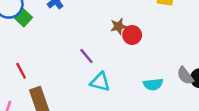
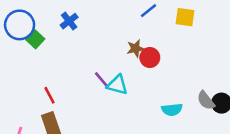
red line: (21, 71) -> (50, 95), moved
cyan triangle: (100, 82) -> (117, 85), moved

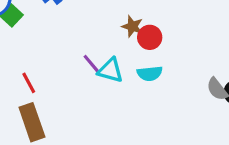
brown star: (135, 48) -> (132, 26), turned 30
cyan semicircle: (172, 110) -> (150, 73), moved

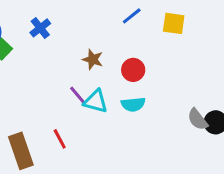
brown star: (132, 26) -> (93, 59), moved
red line: (29, 83) -> (60, 139), moved

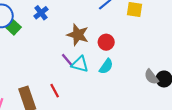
brown star: (93, 59) -> (78, 35), size x1.5
cyan semicircle: (133, 104) -> (106, 66), turned -49

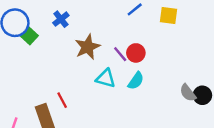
brown star: (78, 35) -> (88, 47), moved, turned 30
purple line: (67, 60) -> (120, 54), moved
red line: (55, 91) -> (62, 100), moved

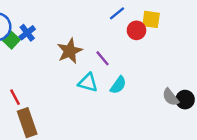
blue cross: (61, 19) -> (27, 33), moved
red circle: (136, 53) -> (136, 30), moved
red line: (62, 100) -> (15, 97), moved

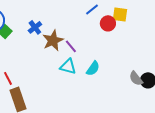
blue cross: (27, 33) -> (35, 27), moved
purple line: (102, 58) -> (71, 46), moved

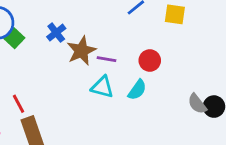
red circle: (108, 23) -> (150, 60), moved
purple line: (71, 46) -> (106, 59), turned -40

